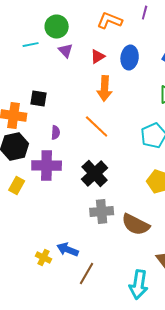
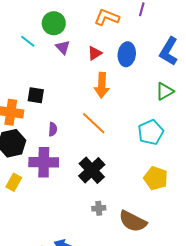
cyan line: (31, 45) -> (28, 41), turned 49
gray cross: (102, 212) -> (99, 208), size x0.6

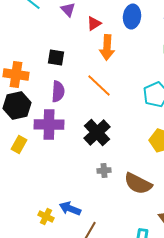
red triangle: (95, 53) -> (94, 24), moved
black square: (36, 95) -> (56, 58), moved
purple semicircle: (53, 129) -> (58, 92), size x1.5

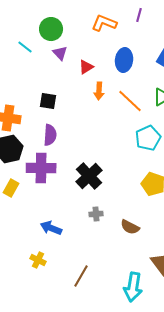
orange arrow: (107, 48) -> (99, 91), size x0.7
orange line: (99, 86) -> (130, 101), moved
brown semicircle: (138, 184) -> (130, 227), size x0.7
blue arrow: (70, 209) -> (51, 228), moved

